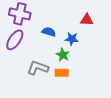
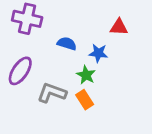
purple ellipse: (15, 40) -> (20, 71), moved
orange rectangle: (62, 73) -> (85, 100), turned 56

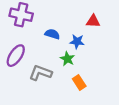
orange rectangle: (85, 100) -> (79, 82), moved

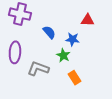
blue semicircle: (52, 34) -> (49, 32), turned 32
purple ellipse: (16, 56) -> (15, 52), turned -30

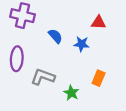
green star: (63, 55) -> (71, 93), moved
orange rectangle: (74, 78) -> (99, 78), moved, turned 56

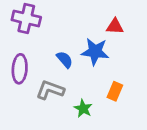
blue semicircle: (55, 36) -> (65, 60), moved
blue star: (82, 44) -> (95, 52), size x1.5

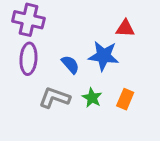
purple ellipse: (20, 69) -> (28, 59), moved
green star: (83, 108) -> (92, 98), moved

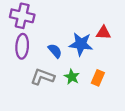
red triangle: (125, 28) -> (104, 33), moved

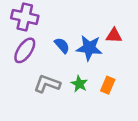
purple ellipse: (22, 46) -> (25, 50), turned 30
blue semicircle: (55, 51) -> (62, 45), moved

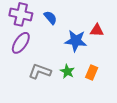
blue semicircle: (62, 45) -> (50, 18), moved

